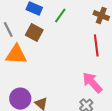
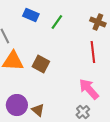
brown square: (34, 33) -> (41, 64), moved

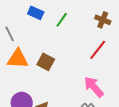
red line: (93, 52) -> (98, 50), turned 45

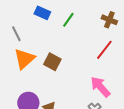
orange triangle: (18, 59) -> (24, 59), turned -45

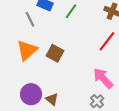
gray line: (16, 34) -> (30, 19), moved

